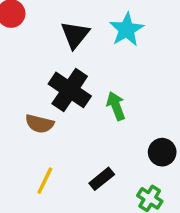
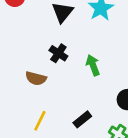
black cross: (70, 90) -> (58, 53), size x0.6

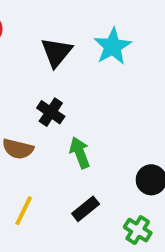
green arrow: (93, 65) -> (80, 153), moved

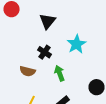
cyan star: (113, 46) -> (76, 44), moved

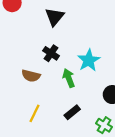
cyan star: (76, 44) -> (89, 60), moved

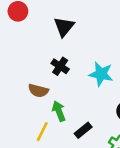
cyan star: (89, 60) -> (101, 74), turned -30
green arrow: (69, 78) -> (59, 111), moved

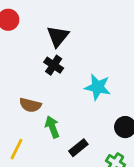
black cross: (60, 66) -> (54, 65), moved
yellow line: (42, 132) -> (16, 149), moved

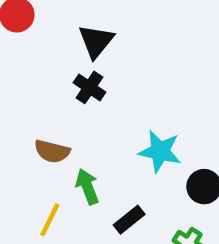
cyan star: (98, 87) -> (160, 151), moved
yellow line: (16, 149) -> (50, 220), moved

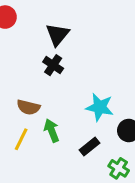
yellow line: (50, 220) -> (21, 139), moved
black rectangle: (129, 220) -> (89, 147), moved

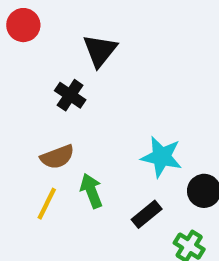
black cross: (53, 65) -> (70, 95), moved
brown semicircle: (28, 107) -> (57, 157), turned -35

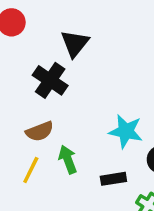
black cross: (70, 95) -> (50, 80), size x1.4
black rectangle: (147, 214) -> (113, 179), turned 30

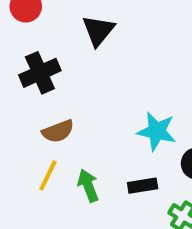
black cross: (50, 80) -> (40, 73), moved, turned 32
green arrow: (68, 159) -> (88, 186), moved

